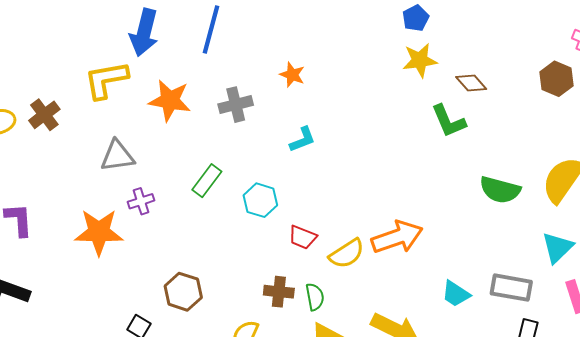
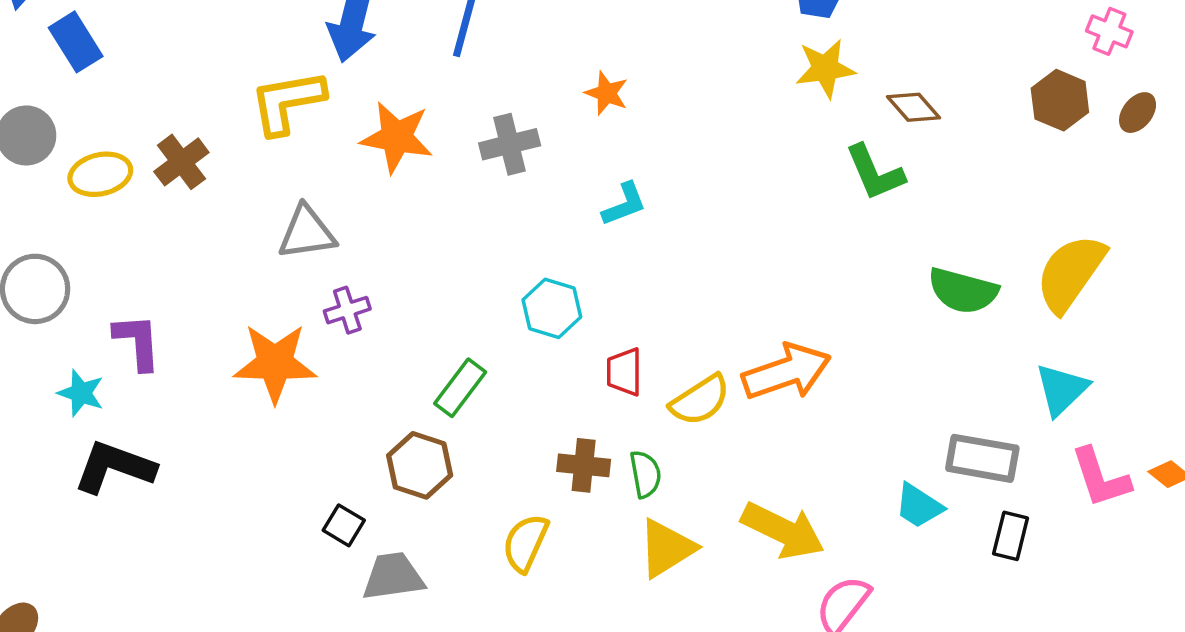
green rectangle: (207, 181) -> (460, 388), moved
red trapezoid: (302, 237) -> (624, 372), turned 68
cyan trapezoid: (456, 294) -> (919, 506), moved

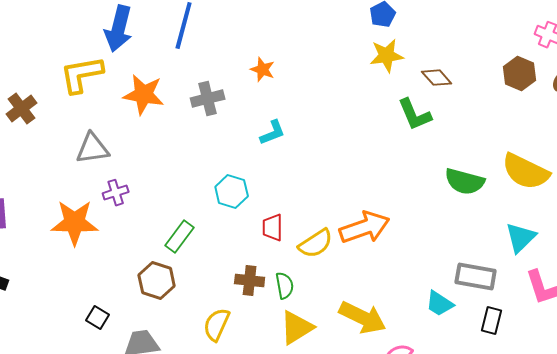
yellow semicircle: (1071, 273) -> (526, 172), turned -99
black square: (344, 525) -> (98, 318), moved

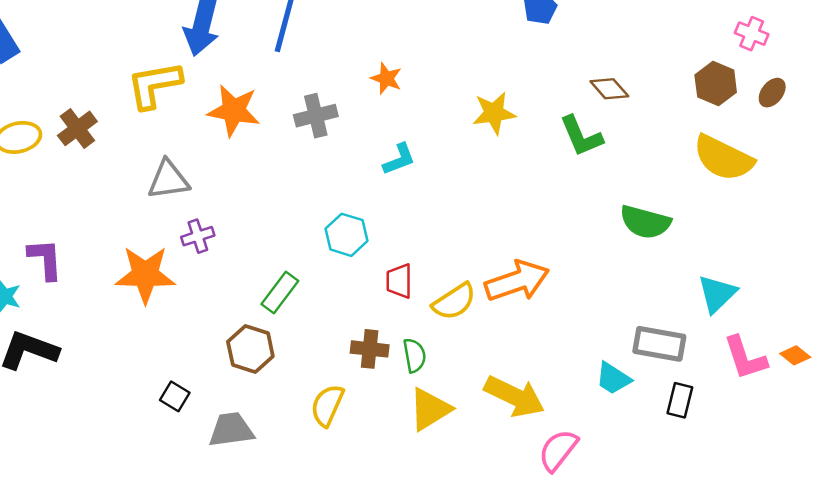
yellow star: (387, 56) -> (494, 113), moved
yellow semicircle: (526, 172) -> (723, 158), moved

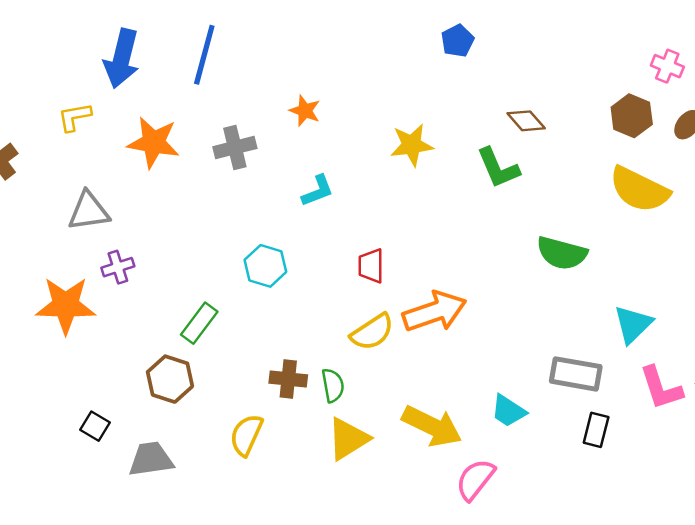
yellow L-shape: (154, 85) -> (75, 117), size x0.6
red trapezoid: (399, 281) -> (371, 266), moved
cyan trapezoid: (613, 378) -> (508, 411), moved

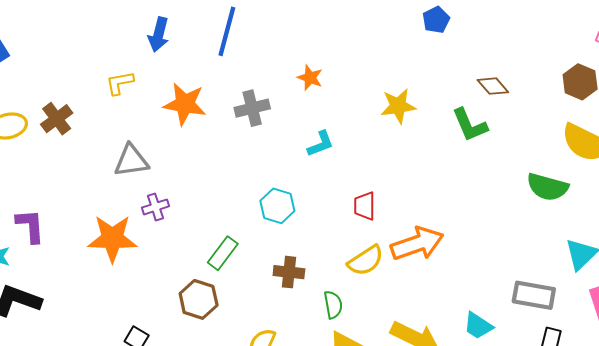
blue arrow: (122, 59) -> (159, 35), size x0.7
green semicircle: (562, 253) -> (548, 187), moved
brown cross: (288, 379) -> (289, 272), moved

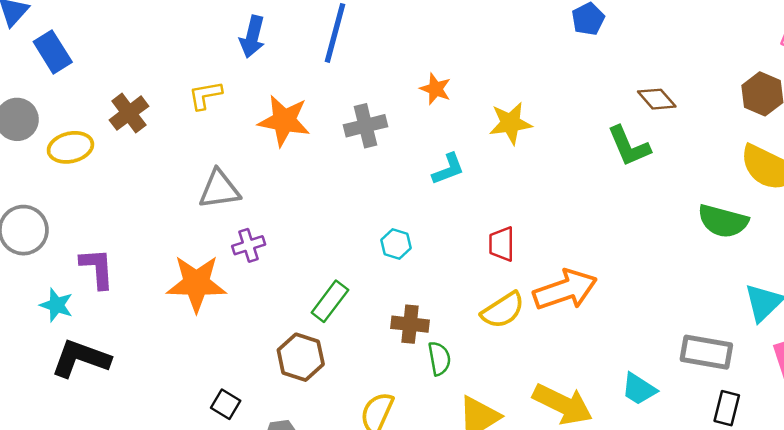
yellow star: (398, 106) -> (511, 123), moved
brown cross: (57, 119) -> (129, 113), moved
cyan hexagon: (277, 206) -> (396, 244), size x0.7
green semicircle: (333, 305) -> (439, 358), moved

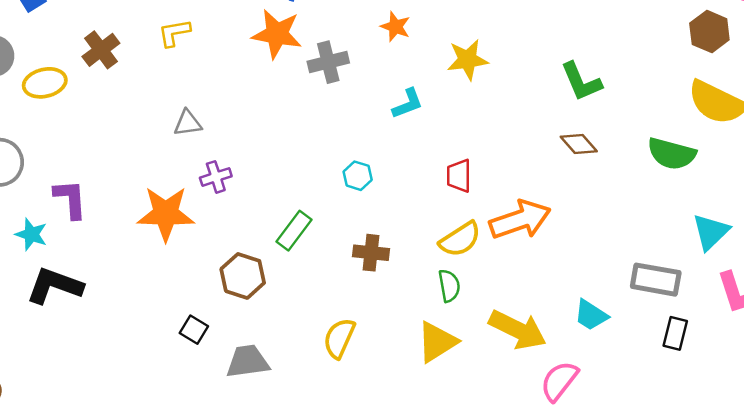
brown diamond: (657, 99) -> (579, 144), moved
orange star: (284, 121) -> (277, 34), moved
gray triangle: (219, 189) -> (188, 123), size x0.7
brown hexagon: (301, 357) -> (243, 276), moved
green semicircle: (439, 358) -> (449, 286), moved

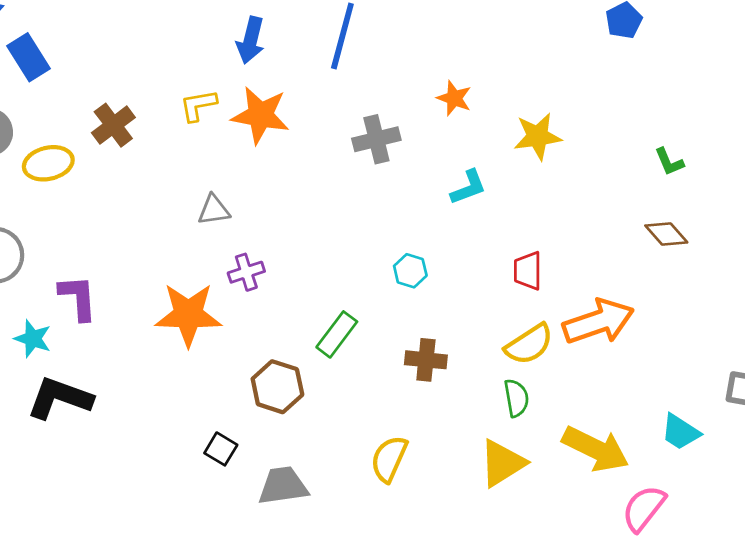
orange star: (277, 34) -> (260, 115), moved
green L-shape: (581, 82) -> (669, 162), size x0.6

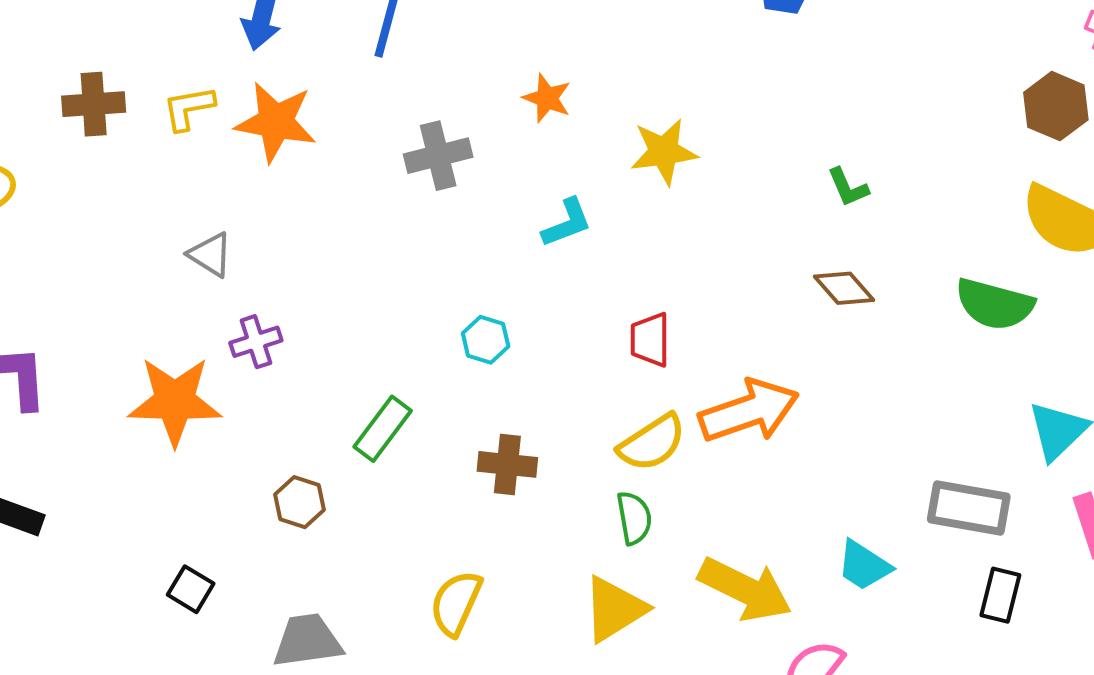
brown cross: (113, 125) -> (94, 104), moved, turned 33
gray triangle: (214, 210) -> (210, 255), turned 40
brown hexagon: (277, 387) -> (300, 502), size x0.7
black square: (221, 449) -> (191, 589), moved

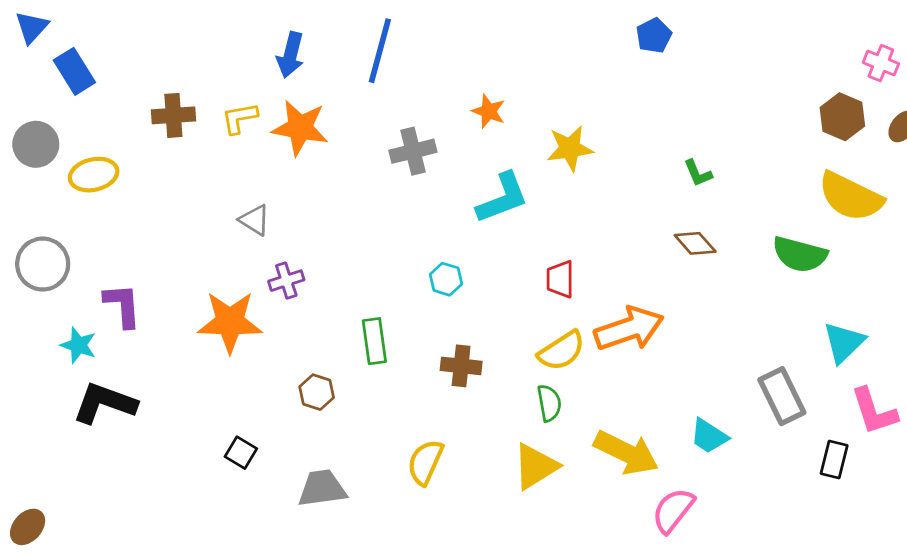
cyan L-shape: (567, 223) -> (502, 198), size x1.5
green rectangle: (383, 429) -> (374, 341), turned -45
gray rectangle: (969, 508) -> (782, 396), turned 54
black rectangle: (1000, 595) -> (834, 459), moved

